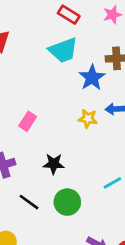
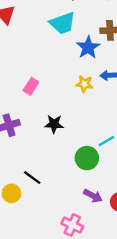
black line: (29, 202) -> (32, 178), moved
green circle: (67, 202) -> (87, 158), moved

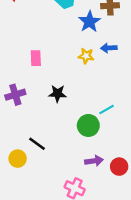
pink rectangle: (31, 86) -> (36, 58), turned -35
purple arrow: (93, 196) -> (94, 161), turned -36

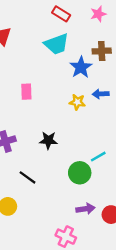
pink rectangle: (36, 58) -> (26, 92), moved
black line: (37, 144) -> (27, 177), moved

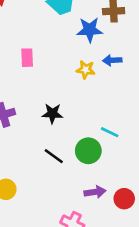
blue star: (81, 67) -> (90, 30), turned 30
cyan line: (98, 157) -> (110, 132), turned 56
black line: (27, 177) -> (54, 156), moved

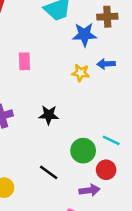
cyan line: (110, 132) -> (111, 140), moved
black line: (54, 156) -> (49, 172), moved
red circle: (124, 199) -> (106, 170), moved

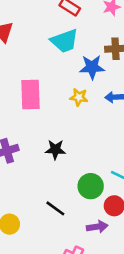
pink rectangle: (24, 61) -> (30, 95), size x1.6
yellow star: (81, 73) -> (79, 97), moved

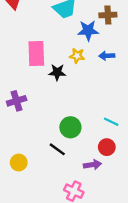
black star: (55, 150) -> (57, 72), moved
green circle: (91, 186) -> (70, 127), moved

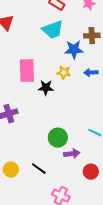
red circle: (107, 147) -> (91, 172), moved
black line: (57, 149) -> (39, 169), moved
purple arrow: (92, 165) -> (72, 154), moved

